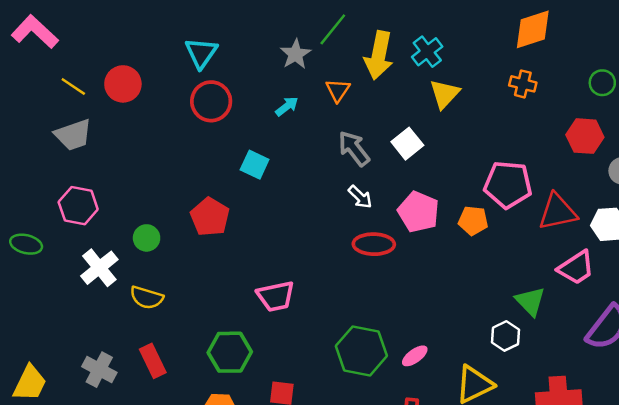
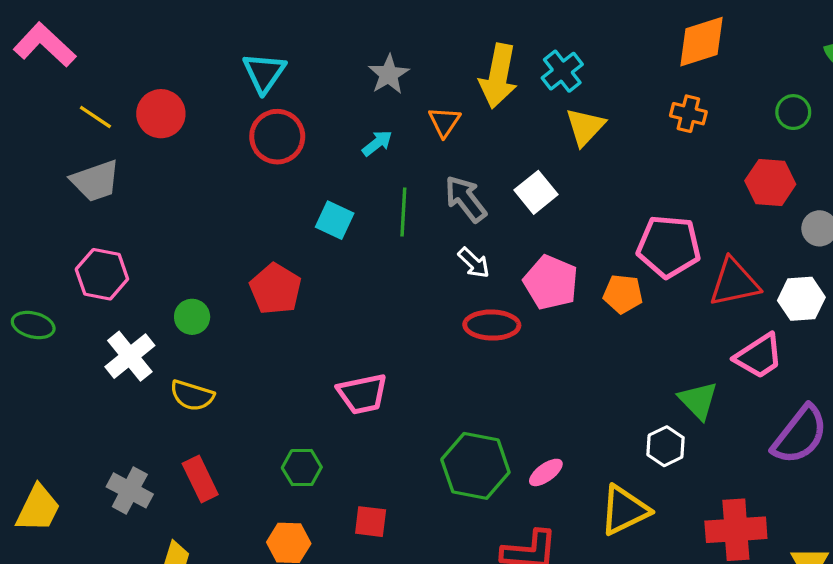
green line: (333, 29) -> (403, 212), moved, turned -36
green hexagon: (230, 352) -> (302, 468), size x0.7

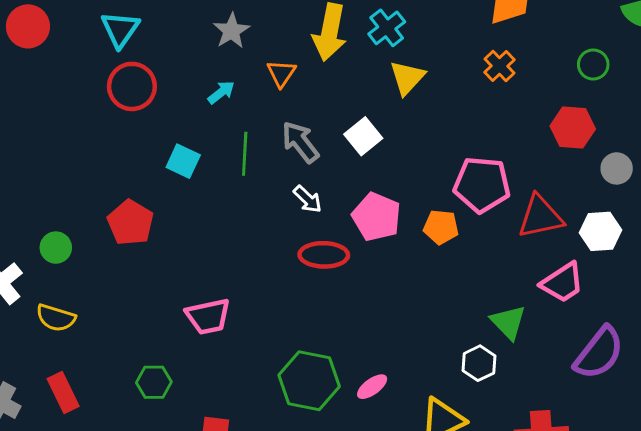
red circle: (161, 114) -> (28, 26), moved
orange cross: (688, 114) -> (499, 66), turned 32

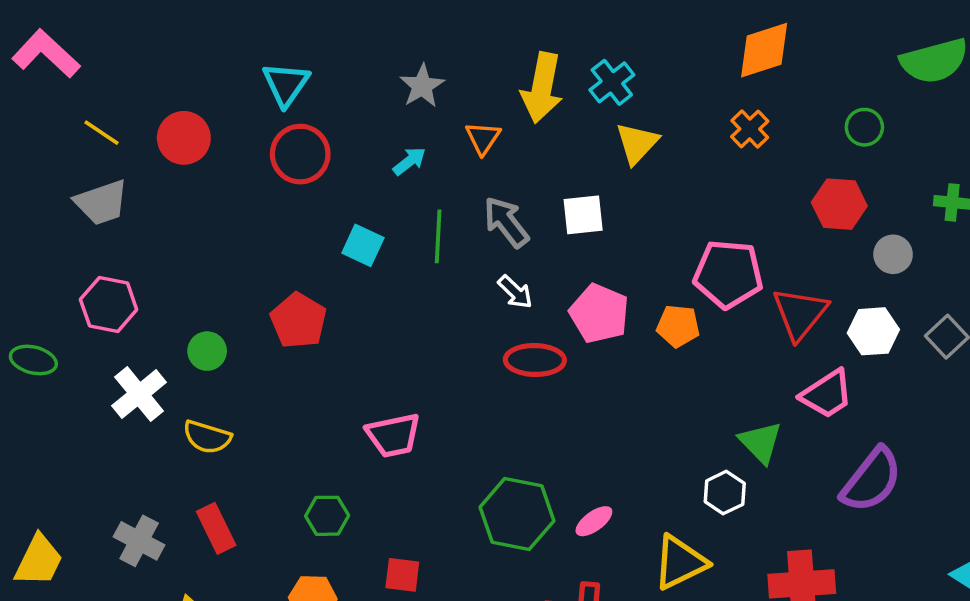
red circle: (28, 26) -> (184, 138), moved
white square: (363, 136) -> (583, 215), turned 33
red triangle: (540, 217) -> (800, 313), turned -39

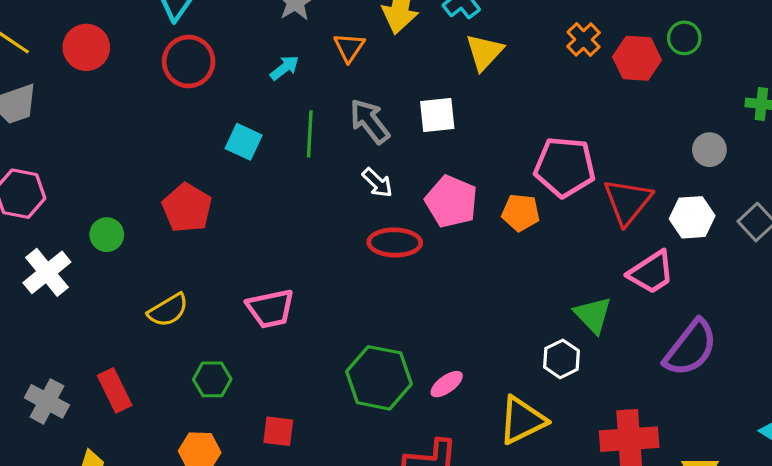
red hexagon: (839, 204) -> (637, 58), moved
yellow semicircle: (207, 437) -> (168, 310), moved, turned -48

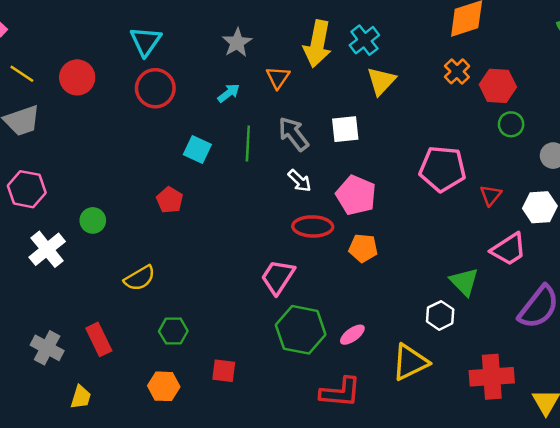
green circle: (684, 38) -> (511, 124), moved
red triangle: (628, 202) -> (491, 195), size x0.6
red pentagon: (187, 208) -> (170, 200), moved, size x0.7
orange pentagon: (521, 213) -> (363, 248), moved
pink trapezoid: (270, 309) -> (278, 277), moved, turned 135

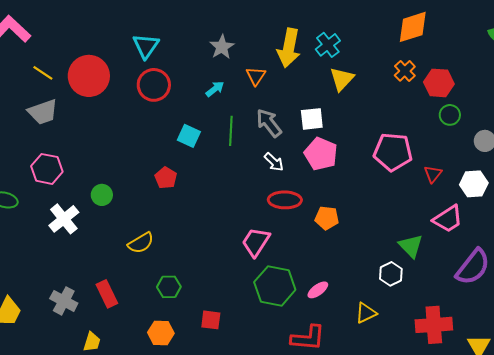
red circle: (77, 77) -> (89, 76), size x1.4
pink pentagon: (356, 195) -> (321, 154), moved
yellow triangle: (410, 362) -> (366, 313), size x0.7

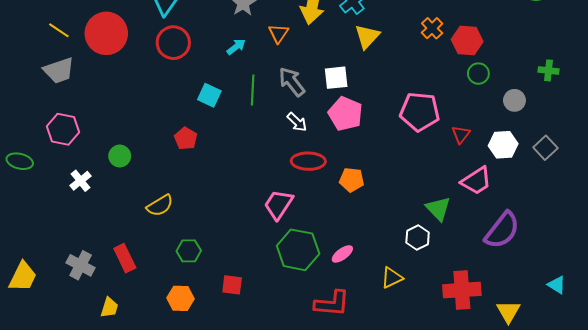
white cross: (64, 219) -> (81, 181), size x0.7

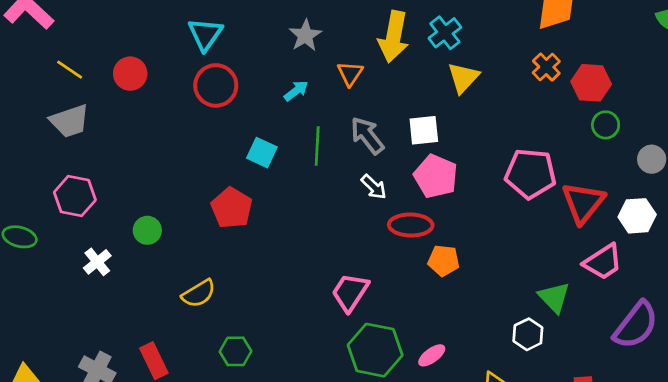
red circle: (106, 33) -> (130, 74), size x0.6
red triangle: (461, 134) -> (583, 203), size x1.8
red pentagon: (186, 138) -> (232, 208), size x1.4
red ellipse: (308, 161) -> (411, 225), moved

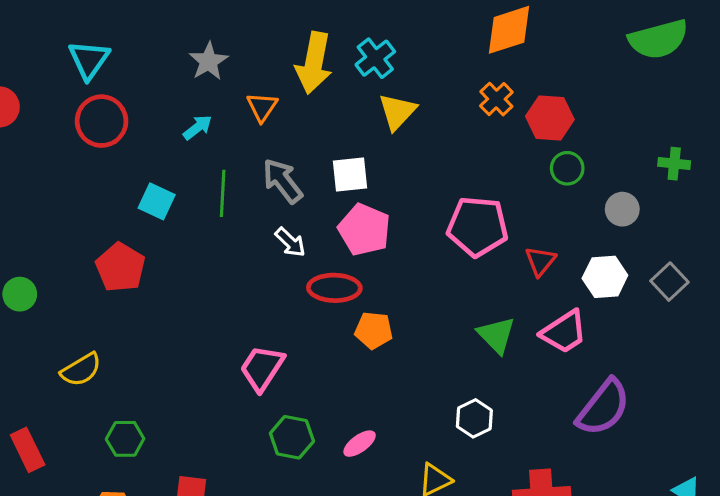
red triangle: (583, 203) -> (540, 261), size x0.6
green triangle: (554, 297) -> (496, 335), moved
green hexagon: (375, 350) -> (292, 437), size x0.7

